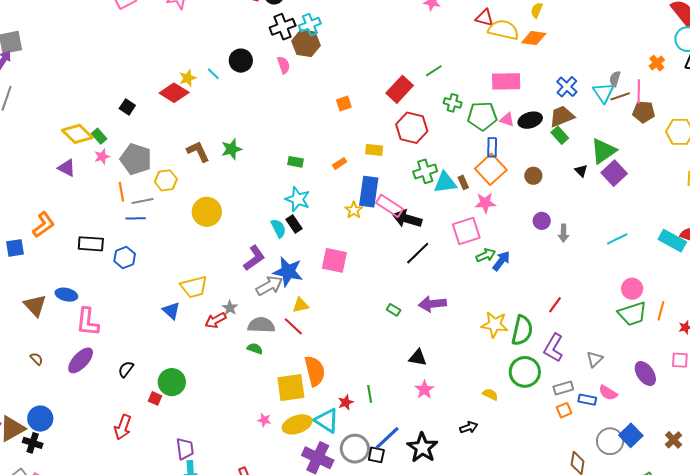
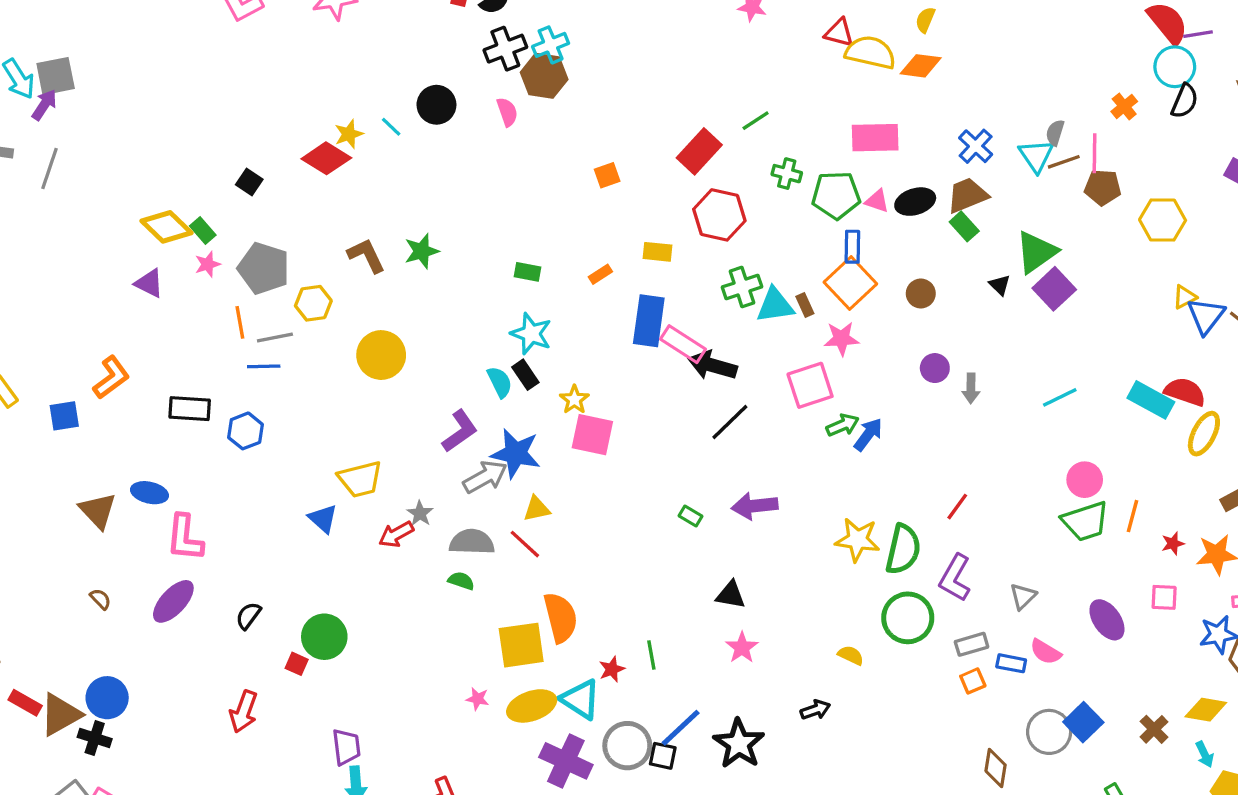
yellow star: (354, 210) -> (574, 400), moved

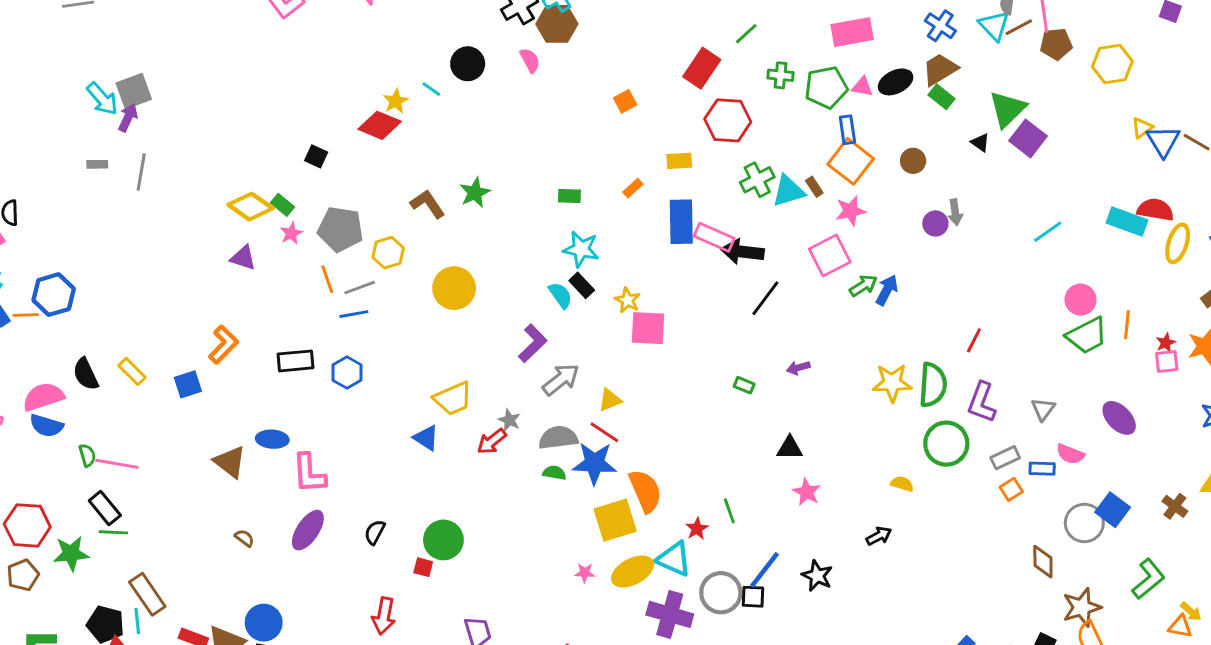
gray arrow: (971, 388) -> (955, 212), moved
blue star: (516, 453) -> (595, 463), moved
purple arrow: (755, 506) -> (798, 368), size x0.6
pink square: (1164, 597) -> (1167, 362), moved
black star: (739, 744) -> (817, 576), size x0.7

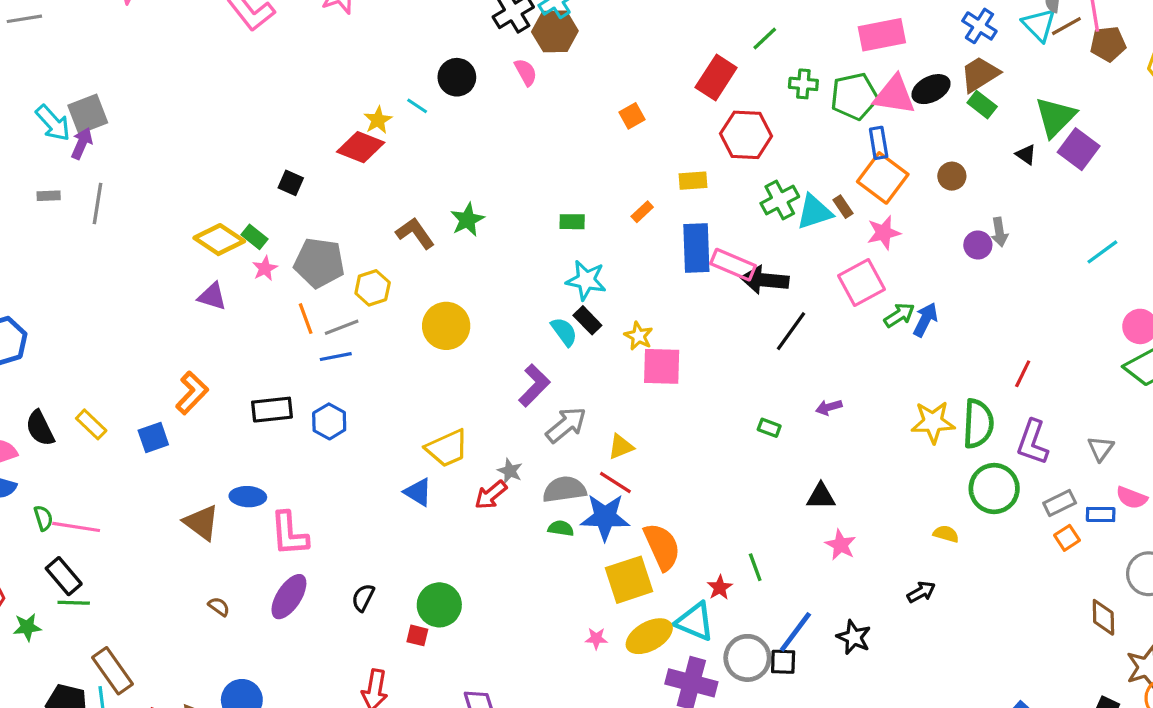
pink triangle: (862, 87) -> (894, 95), size x1.8
green star: (71, 554) -> (27, 627), size x0.7

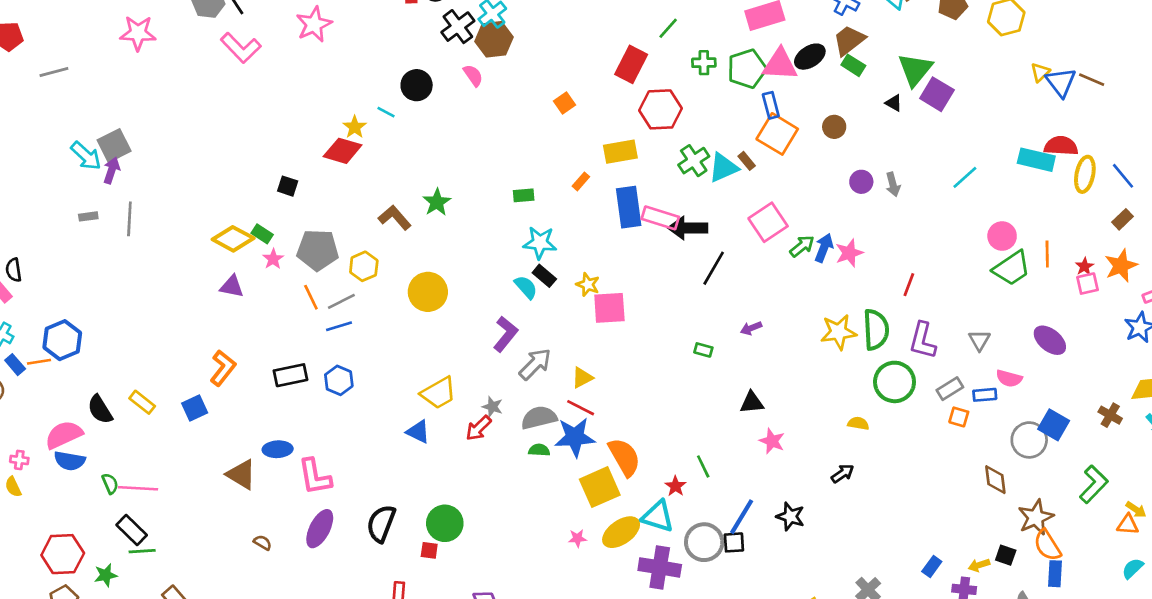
yellow rectangle: (693, 181) -> (620, 152), size x1.4
gray arrow: (999, 232) -> (893, 184), moved
pink star: (884, 233) -> (849, 253), moved
orange square: (1067, 538) -> (959, 417), turned -35
black semicircle: (363, 598) -> (381, 523), size x1.6

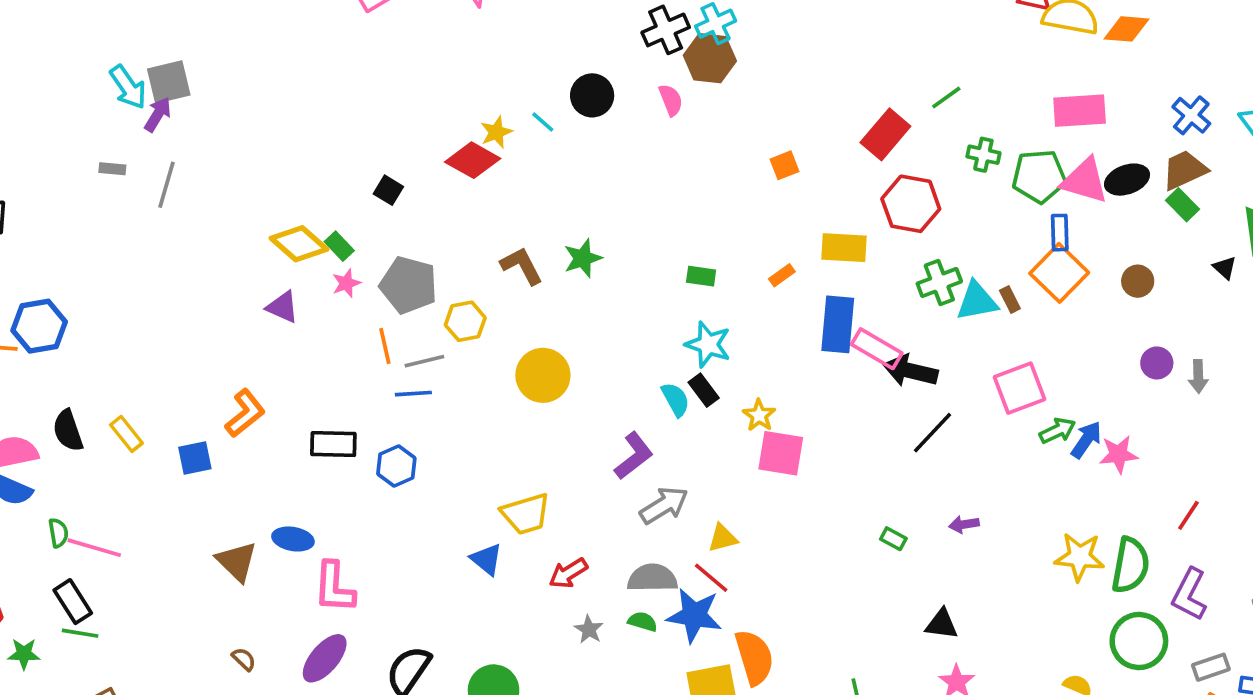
gray star: (492, 407) -> (589, 629), moved

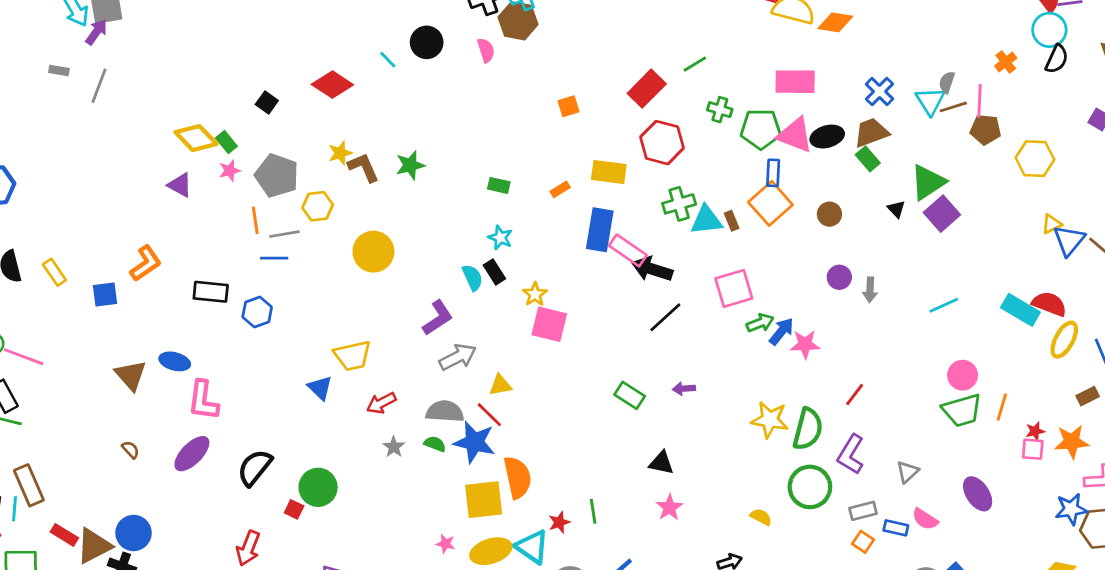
yellow star: (496, 132) -> (340, 153), moved
cyan star: (708, 344) -> (500, 238), size x0.7
green rectangle: (893, 539) -> (630, 395), size x1.5

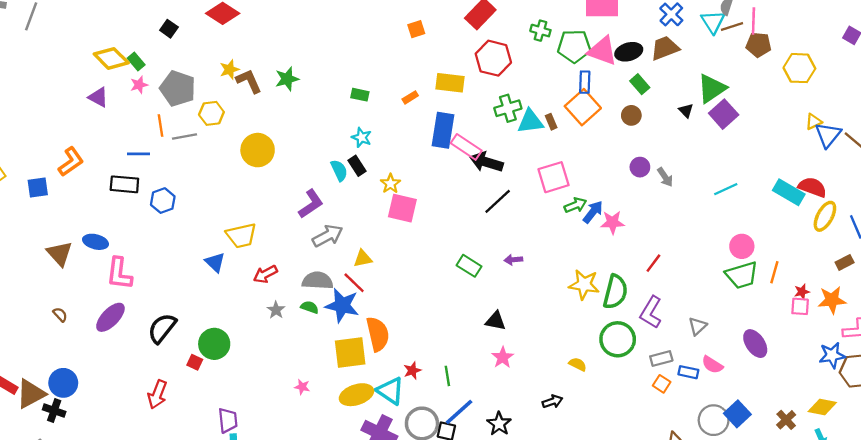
green rectangle: (868, 159) -> (640, 84), moved
blue line: (274, 258) -> (139, 154), moved
gray arrow: (870, 290) -> (665, 177), turned -36
green line: (593, 511) -> (447, 376), moved
pink star: (445, 544) -> (302, 387), moved

